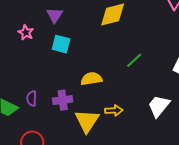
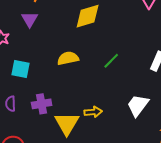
cyan square: (61, 44) -> (21, 69), moved
yellow semicircle: (91, 79) -> (68, 58), moved

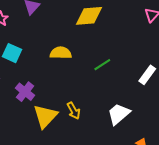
purple cross: (42, 104) -> (25, 92), turned 36
yellow arrow: (93, 112) -> (74, 111), turned 54

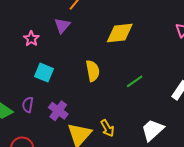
yellow semicircle: (61, 53) -> (93, 71), turned 80

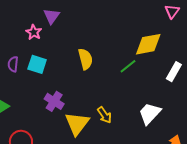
yellow diamond: (120, 33) -> (148, 44), moved
pink star: (31, 39) -> (34, 32), moved
purple semicircle: (28, 105) -> (13, 64), moved

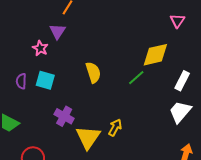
white trapezoid: (150, 113) -> (180, 112), moved
yellow arrow: (104, 115) -> (115, 127), turned -114

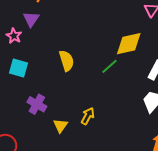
yellow triangle: (88, 137) -> (61, 126), size x0.6

